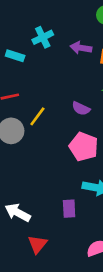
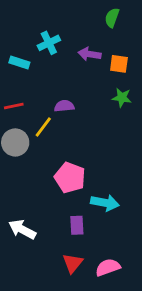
purple semicircle: (81, 108) -> (64, 106), moved, turned 150
pink pentagon: (84, 147) -> (70, 178), moved
red triangle: (37, 244) -> (73, 263), moved

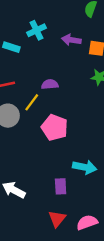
pink pentagon: (70, 178) -> (55, 128), moved

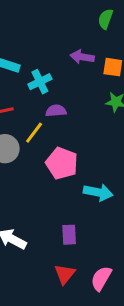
cyan cross: (37, 30) -> (40, 82), moved
cyan arrow: (85, 167) -> (98, 192), moved
pink semicircle: (87, 222) -> (101, 278), turned -40

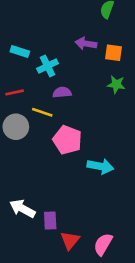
yellow line: (34, 133) -> (42, 112), turned 72
purple rectangle: (69, 235) -> (50, 220), moved

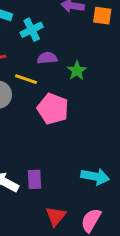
green star: (116, 84) -> (77, 71), moved, turned 30
cyan arrow: (100, 166) -> (95, 177), moved
purple rectangle: (50, 220) -> (34, 179), moved

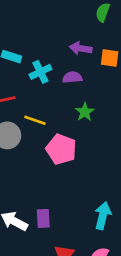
purple semicircle: (47, 58) -> (72, 77), moved
cyan arrow: (95, 177) -> (103, 216), turned -88

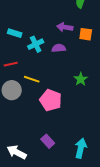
green star: (85, 112) -> (81, 79), moved
purple rectangle: (43, 218) -> (48, 141), moved, turned -40

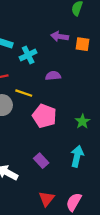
purple semicircle: (59, 48) -> (53, 76), moved
green star: (81, 79) -> (82, 121), moved
cyan arrow: (81, 148) -> (77, 156), moved

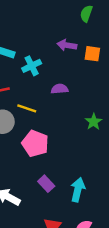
pink pentagon: (44, 116) -> (35, 144), moved
green star: (82, 121) -> (94, 122), moved
cyan arrow: (77, 156) -> (78, 190), moved

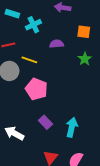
orange square: (92, 54) -> (84, 32), moved
green star: (94, 122) -> (85, 59), moved

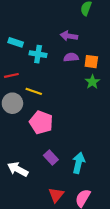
cyan cross: (33, 25) -> (38, 54), turned 35
purple semicircle: (57, 44) -> (71, 57), moved
green star: (85, 59) -> (92, 82), moved

